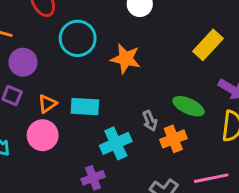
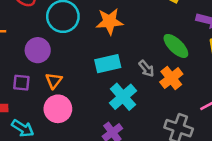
purple circle: (23, 62) -> (38, 50), moved
green ellipse: (189, 106) -> (176, 46), turned 36
cyan rectangle: (85, 107) -> (108, 64), moved

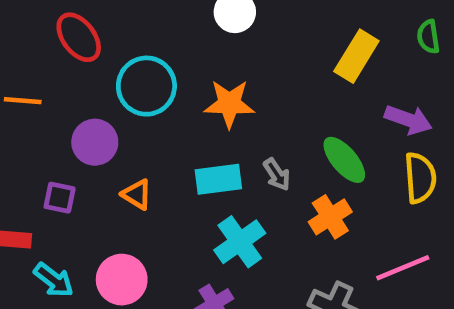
gray arrow: (146, 69) -> (277, 174), moved
orange triangle: (54, 81) -> (137, 194), moved, turned -42
pink circle: (58, 109) -> (122, 280), moved

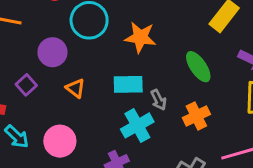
green ellipse: (344, 160) -> (198, 67), moved
gray arrow: (277, 174) -> (159, 100), moved
purple square: (60, 198) -> (26, 85), turned 30

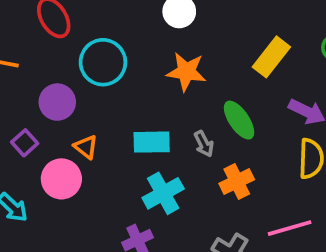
orange star: (140, 37) -> (186, 72), moved
gray arrow: (159, 100) -> (204, 144), moved
pink circle: (60, 141) -> (61, 179), moved

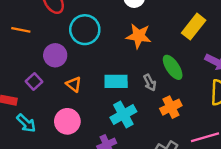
pink circle: (61, 179) -> (67, 121), moved

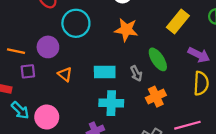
orange line: (21, 30) -> (16, 51), moved
purple square: (34, 82) -> (28, 71), turned 35
cyan cross: (123, 114) -> (111, 103), turned 30
pink circle: (67, 121) -> (47, 117), moved

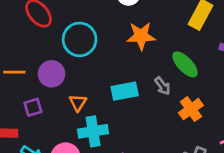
orange line: (16, 51) -> (14, 72), moved
orange triangle: (65, 74) -> (78, 103), turned 35
cyan cross: (111, 103) -> (93, 131), moved

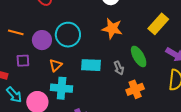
cyan circle: (80, 39) -> (68, 35), moved

